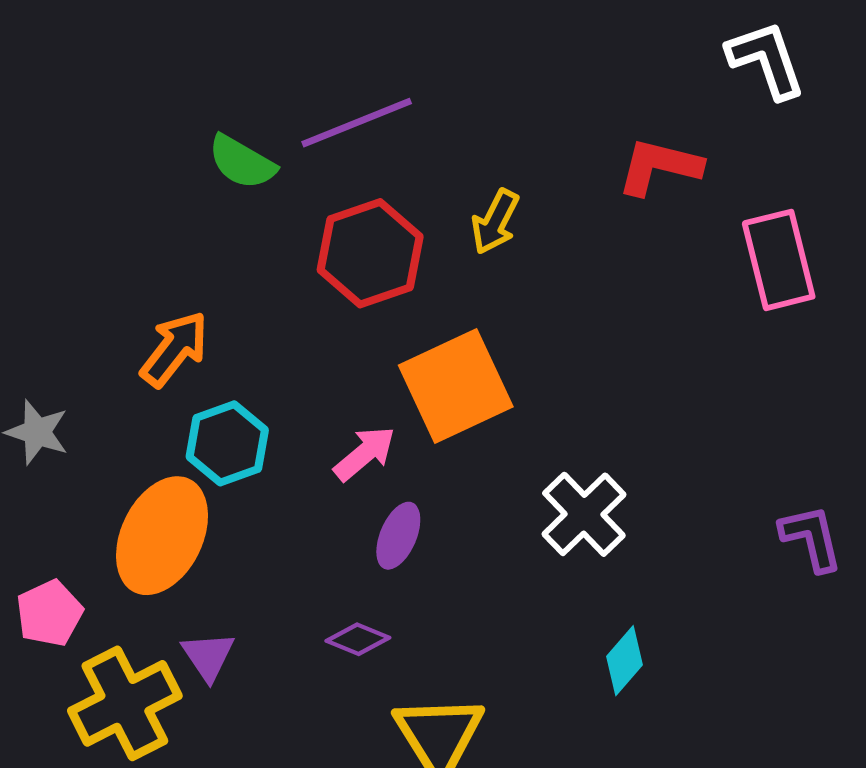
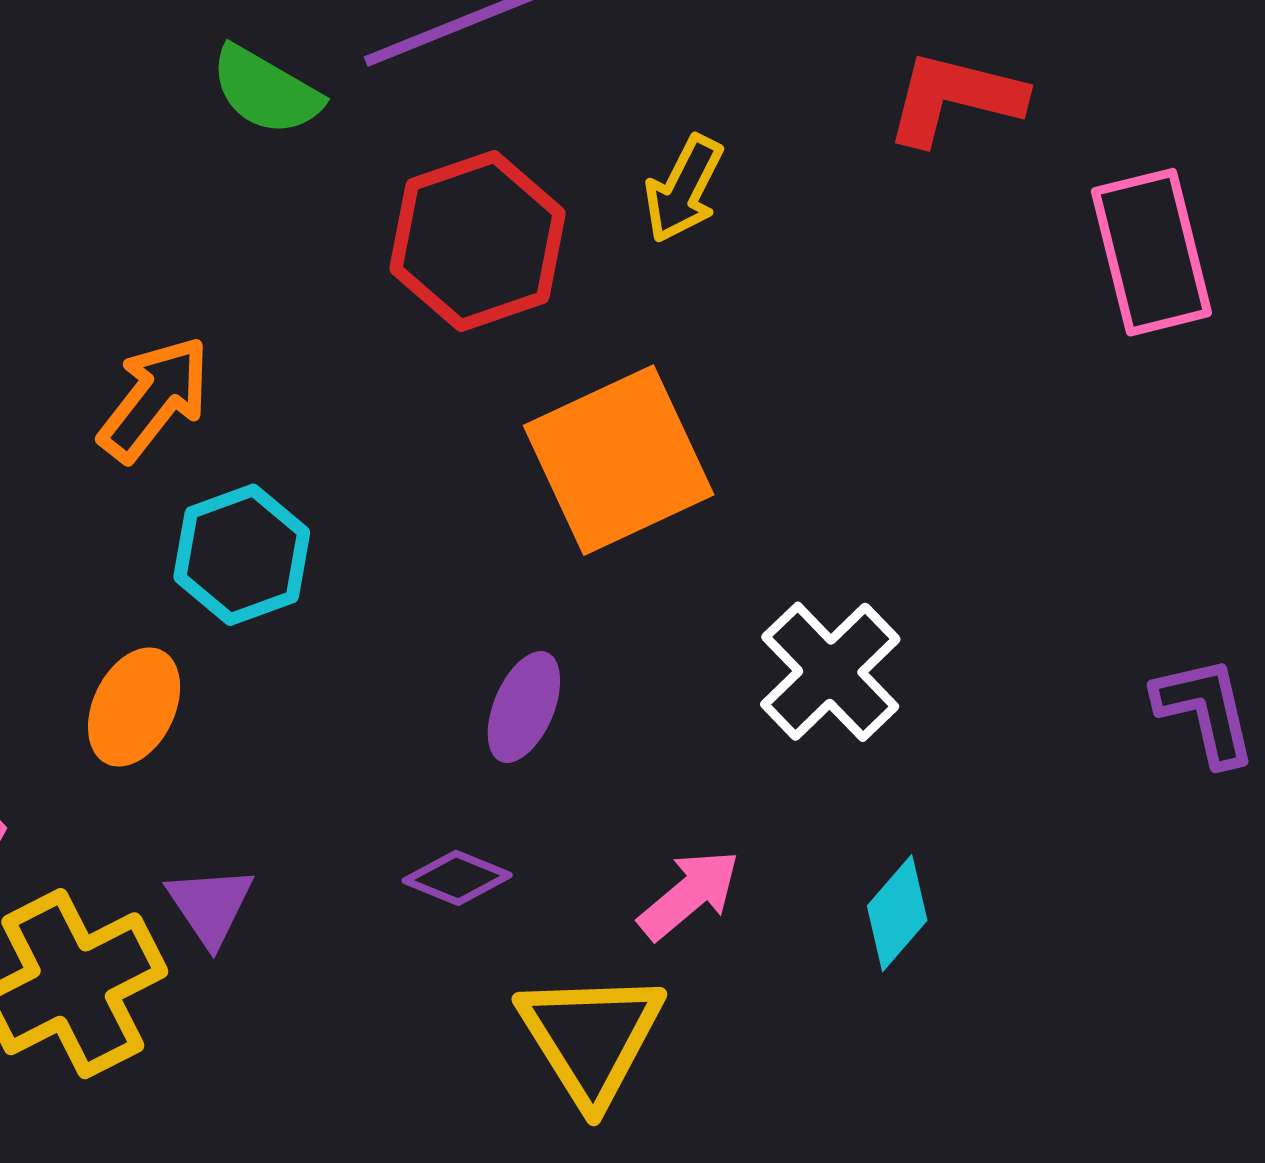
pink arrow: (365, 454) -> (689, 895), moved
orange ellipse: (162, 536) -> (134, 707), size x0.6

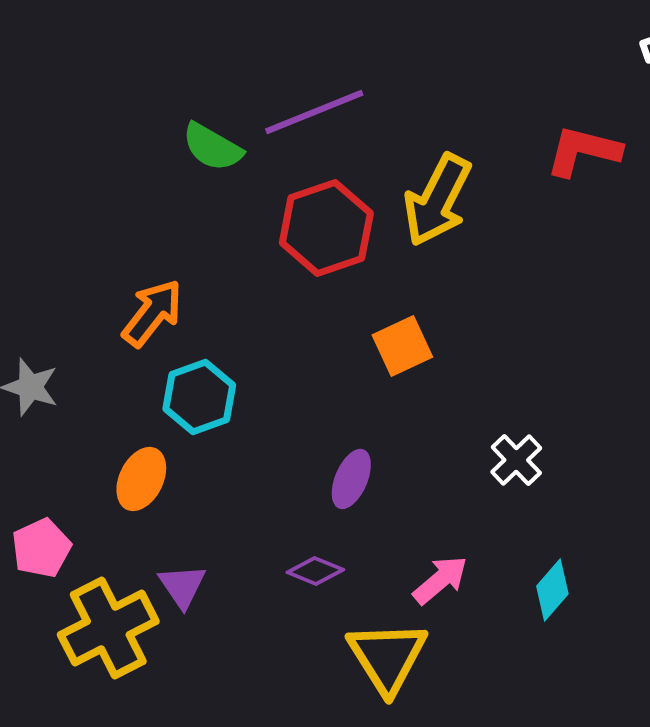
yellow arrow: (684, 189) -> (437, 200), size x1.6
orange square: (619, 460) -> (402, 346), size x0.6
white cross: (830, 672) -> (516, 460), size x0.7

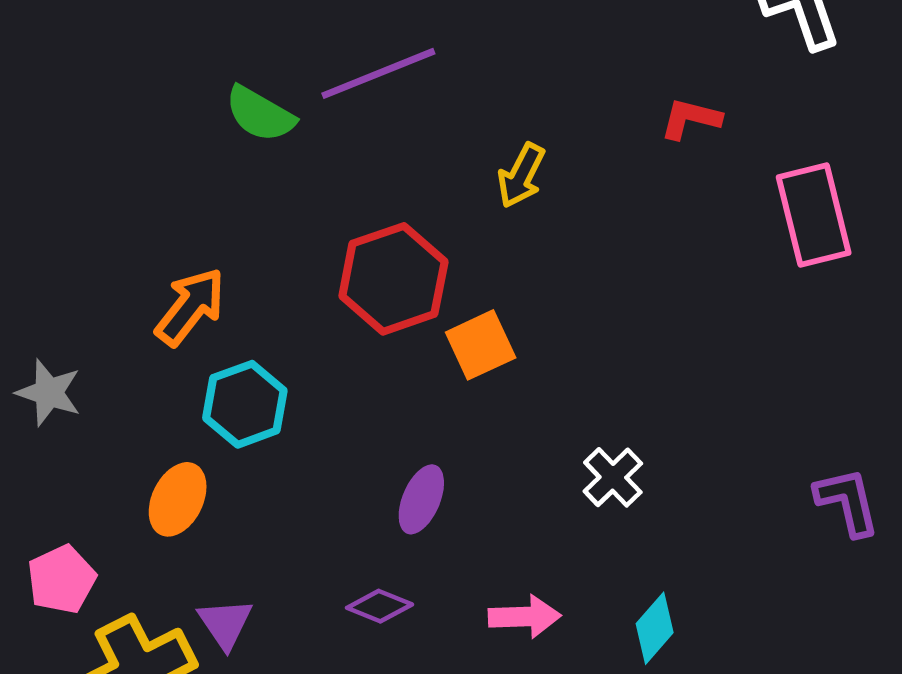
red L-shape: (583, 151) -> (691, 119), size x0.7
yellow arrow: (437, 200) -> (521, 176), size x0.6
red hexagon: (326, 228) -> (393, 279), moved
pink arrow: (440, 580) -> (525, 617), turned 38

